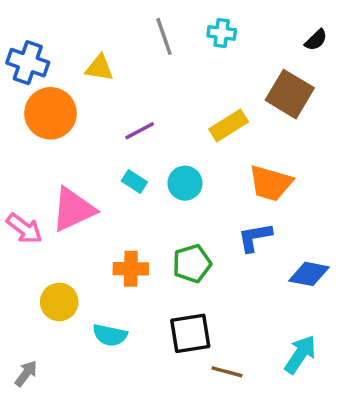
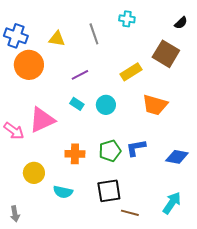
gray line: (164, 36) -> (94, 34), moved
blue L-shape: (255, 237) -> (136, 148), moved
gray arrow: (26, 374) -> (15, 214), turned 133

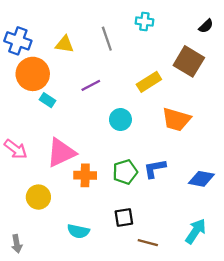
cyan rectangle: (77, 104) -> (48, 100), moved
pink triangle: (42, 120) -> (61, 153), moved
black square: (109, 191) -> (124, 218), size x0.7
cyan semicircle: (63, 192) -> (78, 231), moved

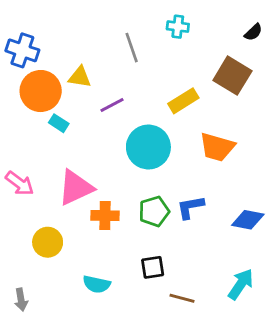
yellow triangle: (65, 44) -> (80, 77), moved
cyan circle: (120, 120) -> (148, 147), size x1.6

